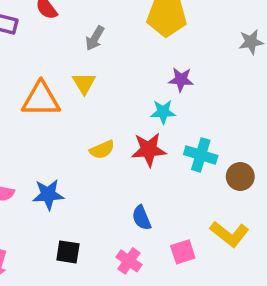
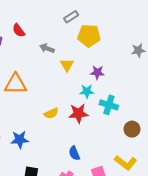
gray arrow: (95, 38) -> (47, 48), turned 80
yellow triangle: (84, 83) -> (67, 65), moved
cyan cross: (201, 155) -> (109, 105), moved

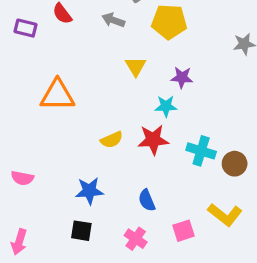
gray arrow: (47, 48) -> (113, 20), moved
cyan cross: (109, 105) -> (201, 151), moved
blue star: (20, 140) -> (89, 191), moved

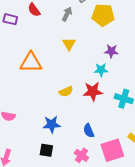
gray arrow: (113, 20) -> (67, 14), turned 96
yellow triangle: (136, 66) -> (69, 44), moved
pink square: (183, 231) -> (112, 150), size x1.6

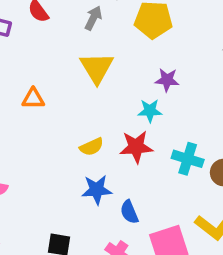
yellow triangle: (69, 44) -> (97, 68), size x1.5
orange triangle: (31, 63) -> (33, 99), size x0.6
blue star: (52, 124) -> (97, 190), moved

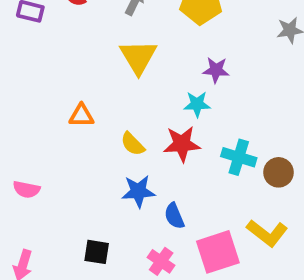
orange triangle: (33, 99) -> (81, 116), moved
yellow semicircle: (92, 147) -> (133, 144), turned 70

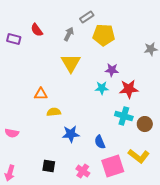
yellow semicircle: (133, 144) -> (54, 112), moved, turned 128
red star: (182, 144) -> (129, 89), moved
blue semicircle: (174, 216) -> (100, 142), moved

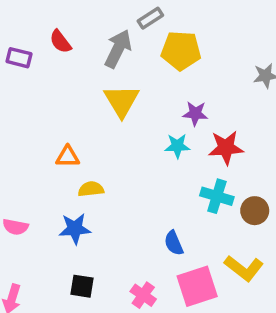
gray arrow: (69, 34) -> (118, 49), size x1.5
blue star: (71, 134) -> (75, 229), moved

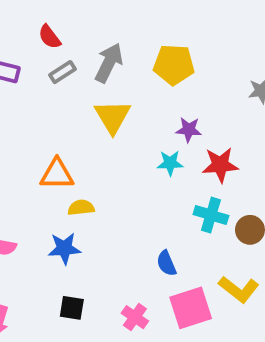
gray rectangle: (150, 18) -> (62, 72), moved
red semicircle: (60, 42) -> (49, 37), moved
orange triangle: (68, 157) -> (57, 174), size x1.4

